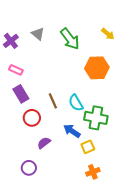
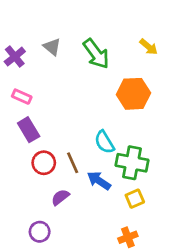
brown line: (53, 101) -> (73, 163), moved
yellow square: (88, 147) -> (135, 199), moved

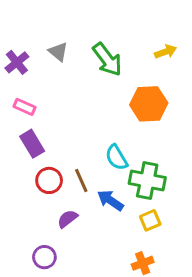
yellow arrow: (149, 47) -> (166, 52), turned -60

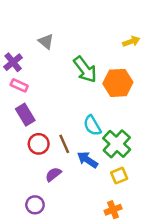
green arrow: (107, 59) -> (85, 69), moved
purple cross: (17, 62) -> (13, 62), moved
green cross: (147, 180) -> (117, 144), turned 32

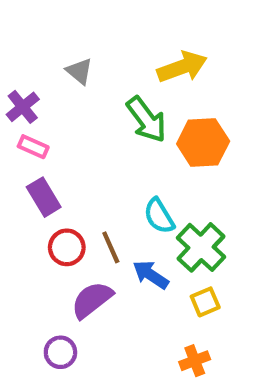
yellow arrow: (131, 41) -> (182, 67), moved, size x1.6
purple semicircle: (53, 174) -> (92, 300), size x1.5

